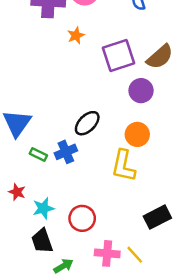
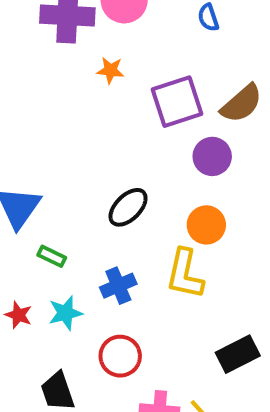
orange star: (76, 35) -> (110, 70), turned 30
blue cross: (66, 152) -> (118, 286), moved
cyan star: (43, 208) -> (65, 313), moved

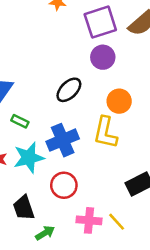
purple circle: (212, 156) -> (103, 57), moved
blue cross: (118, 286) -> (63, 140), size x1.4
cyan star: (65, 313) -> (29, 158), size x1.4

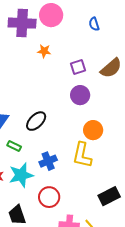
purple square: (100, 22) -> (78, 67), size x0.6
black ellipse: (69, 90) -> (36, 121), moved
blue cross: (63, 140) -> (48, 161), size x0.7

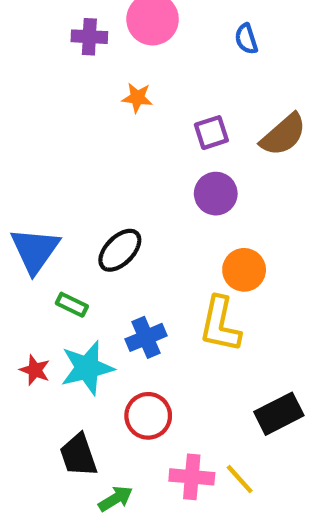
purple cross: (22, 23) -> (89, 37), size x0.6

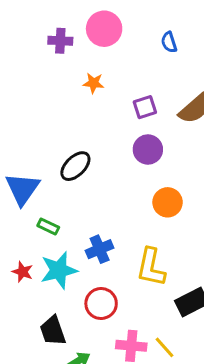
black ellipse: (120, 250) -> (75, 166), moved
yellow L-shape: (220, 324) -> (151, 267), moved

